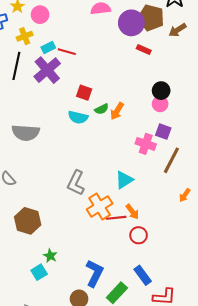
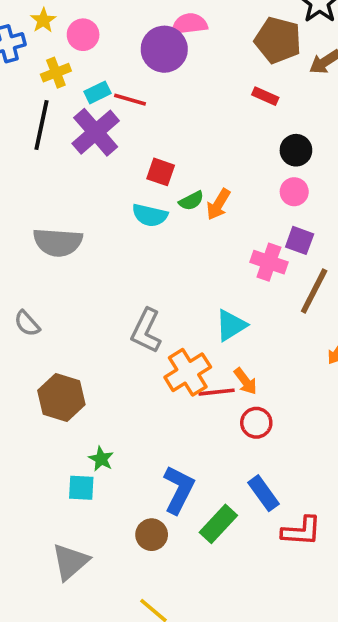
purple circle: (131, 23) -> (164, 49), moved
black circle: (161, 91) -> (296, 150), moved
cyan square: (39, 272) -> (81, 488), turned 35

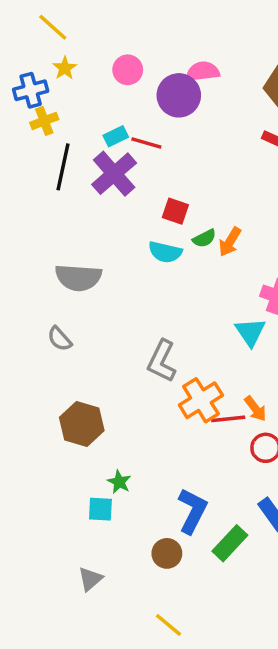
pink circle: (83, 35) -> (128, 70), moved
yellow cross: (56, 73) -> (44, 121), moved
gray semicircle: (27, 323) -> (60, 339), moved
cyan triangle: (231, 325) -> (250, 332), moved, turned -32
gray triangle: (70, 562) -> (90, 579), size x0.7

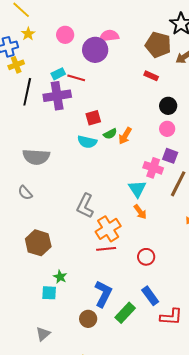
purple cross: (114, 174) -> (57, 96), turned 32
red square: (175, 211) -> (93, 118), turned -35
orange arrow: (255, 409) -> (140, 212), moved
red line: (228, 419) -> (106, 249), moved

